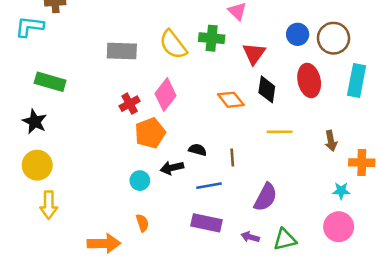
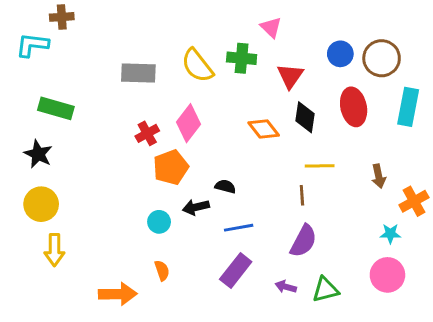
brown line: (232, 157) -> (302, 195), moved
orange cross: (362, 163) -> (414, 201), turned -30
purple rectangle: (207, 223) -> (236, 270), turned -64

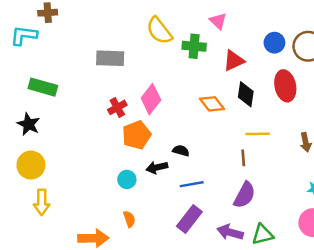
yellow semicircle: (197, 66) -> (159, 31), moved
red triangle: (290, 76) -> (234, 61), turned 30
purple arrow: (286, 287) -> (230, 232), size x1.5

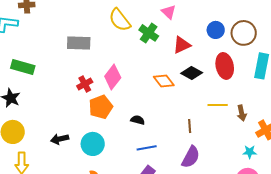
green cross: (194, 46) -> (149, 33), turned 30
black diamond: (246, 94) -> (192, 73), turned -70
yellow line: (258, 134) -> (218, 105), moved
black arrow: (157, 167) -> (60, 139), moved
cyan circle: (127, 179) -> (93, 144), size x1.5

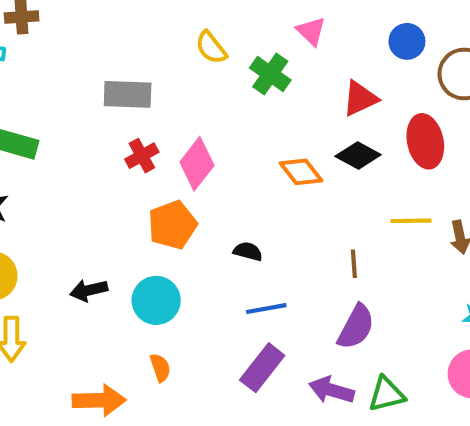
yellow semicircle: (120, 20) -> (211, 48), size x0.7
blue circle: (216, 30) -> (407, 41), moved
red triangle: (182, 45) -> (360, 98), moved
red cross: (85, 84) -> (142, 156), moved

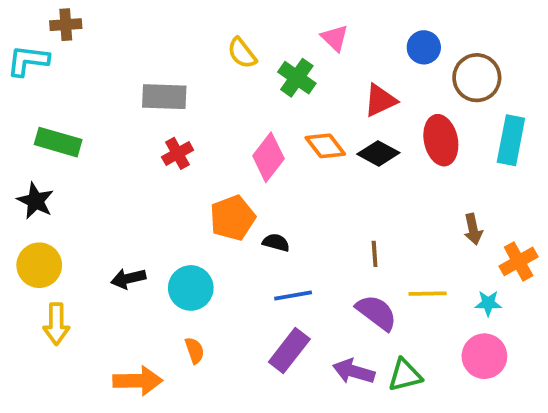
pink diamond: (197, 164) -> (268, 157), moved
orange diamond: (301, 172) -> (325, 146), moved
yellow line: (411, 221) -> (428, 294), moved
orange pentagon: (172, 225) -> (232, 218), moved
purple semicircle: (356, 327) -> (376, 313), turned -81

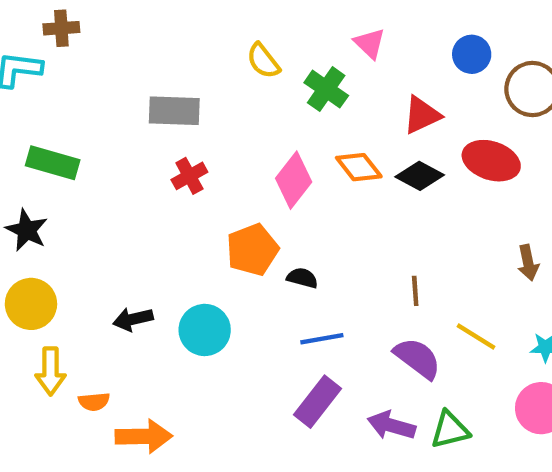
red ellipse: (441, 140) -> (491, 161), turned -60
yellow line: (428, 294) -> (476, 336), turned 33
orange semicircle: (195, 350) -> (94, 402), moved, turned 104

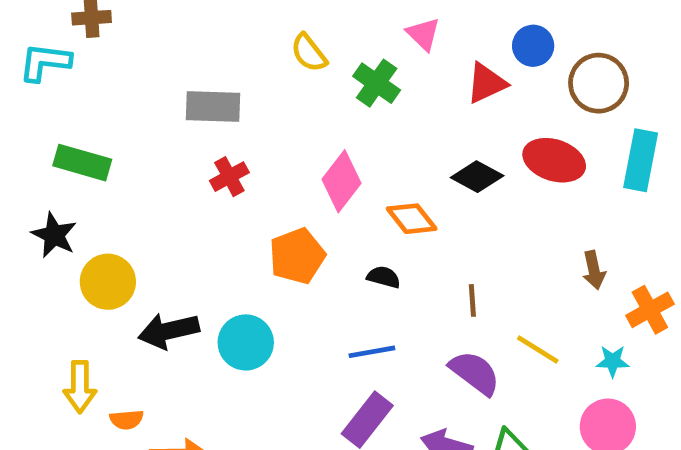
red triangle: (422, 115) -> (486, 83), moved
orange diamond: (359, 167) -> (412, 219), moved
black semicircle: (302, 278) -> (384, 277), moved
yellow circle: (31, 304) -> (108, 282), moved
black arrow: (133, 319) -> (169, 331), size x1.4

